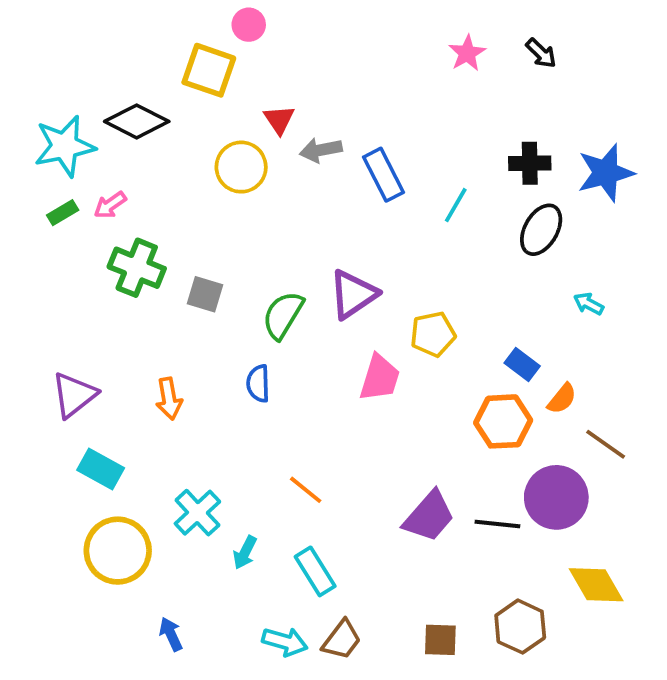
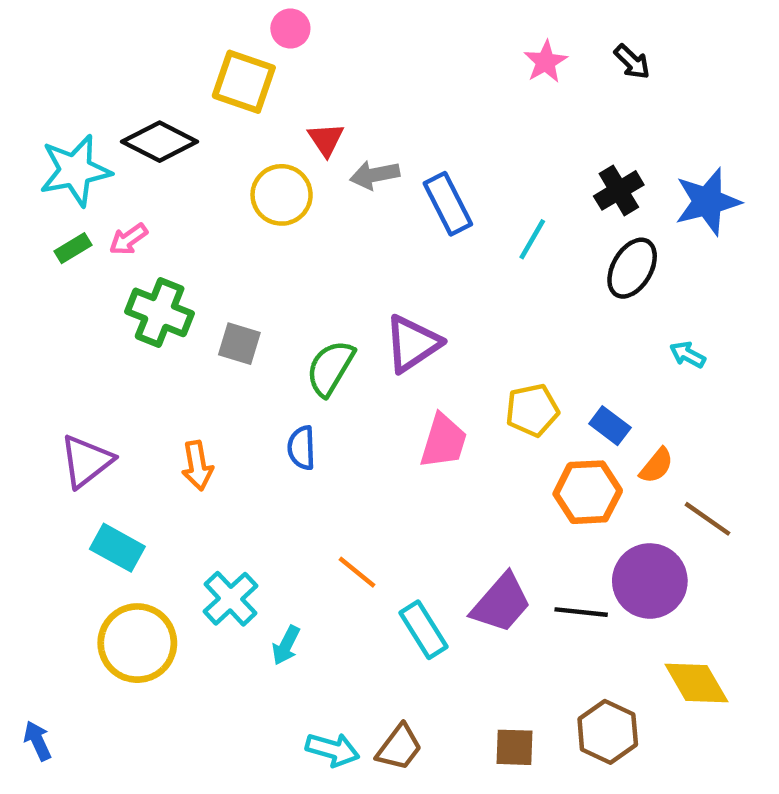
black cross: (530, 163) -> (619, 190), turned -30
yellow pentagon: (433, 334) -> (532, 410), moved
cyan rectangle: (315, 571) -> (424, 630), moved
blue arrow: (171, 634) -> (37, 741), moved

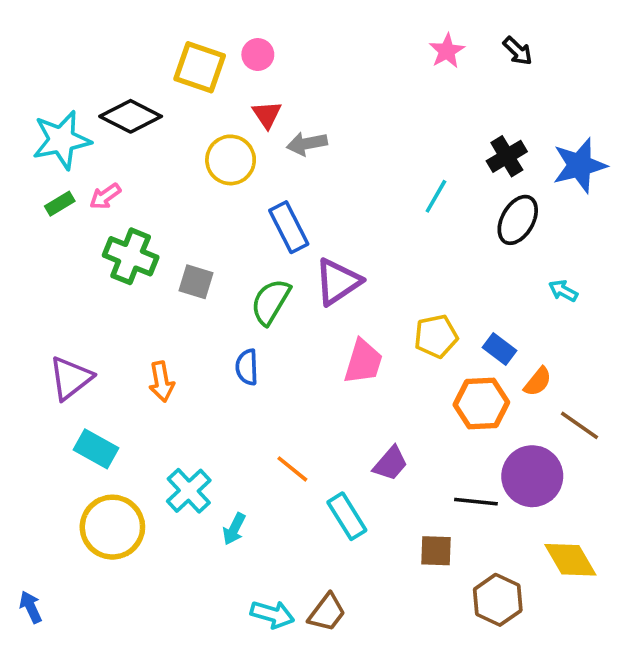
pink circle: (290, 28) -> (258, 55), moved
blue rectangle: (448, 204) -> (289, 227), moved
purple trapezoid: (501, 603) -> (391, 463), moved, size x0.7
brown square: (515, 747) -> (436, 551), moved

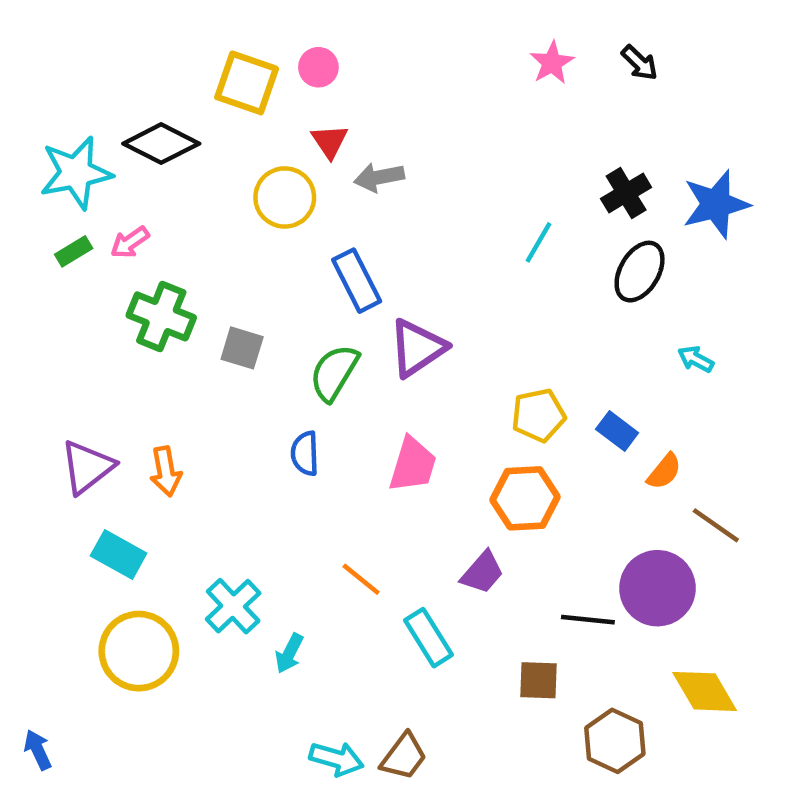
pink trapezoid: (363, 362) -> (413, 465), moved
orange arrow: (161, 382) -> (166, 471), moved
orange hexagon: (481, 403) -> (525, 498), moved

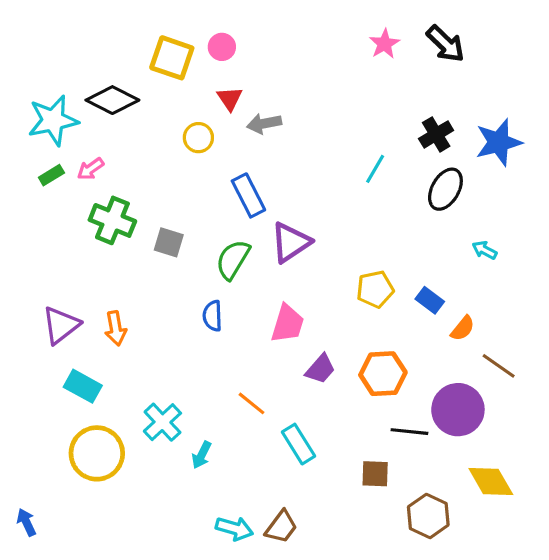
black arrow: (640, 63) -> (445, 44), size x1.5
yellow circle: (285, 197) -> (198, 138), size x0.7
orange hexagon: (525, 498) -> (383, 374), moved
purple trapezoid: (482, 572) -> (320, 369), moved

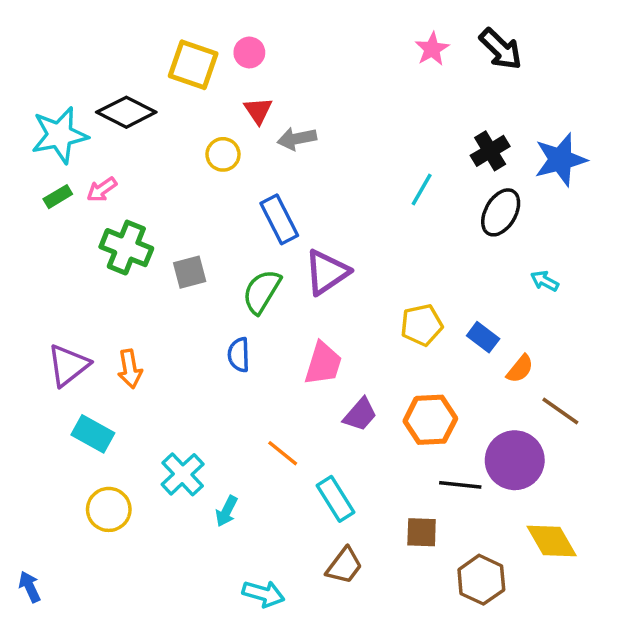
gray square: (169, 242) -> (190, 272), turned -32
yellow circle: (97, 453) -> (109, 509), size x0.7
brown trapezoid: (281, 527) -> (344, 566), moved

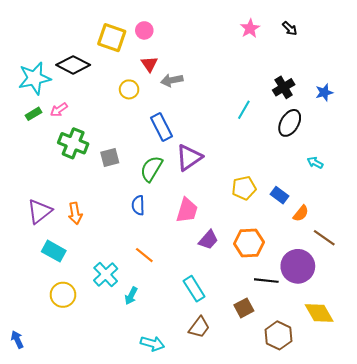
black arrow: (501, 49) -> (290, 28), size x0.6
blue star: (560, 160) -> (324, 92), size x0.6
orange line: (283, 453) -> (144, 255), moved
brown square: (422, 532) -> (244, 308), turned -30

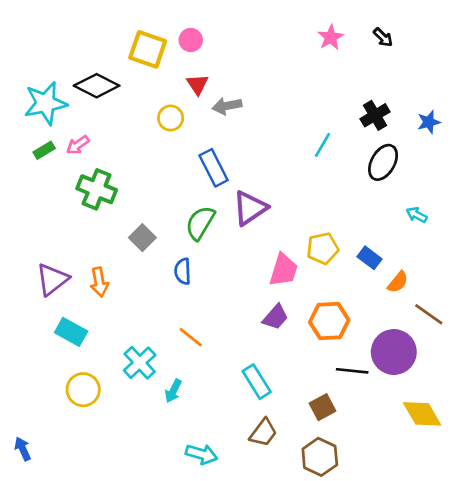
gray square: (110, 158) -> (142, 238), moved, turned -30
pink trapezoid: (187, 210) -> (284, 270), moved
brown hexagon: (278, 335) -> (320, 457), moved

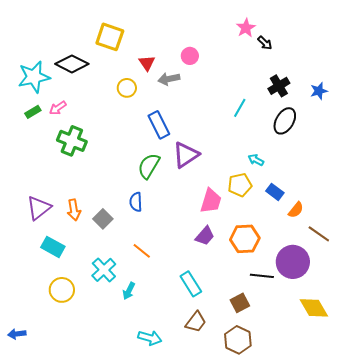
black arrow: (383, 37) -> (265, 43), moved
pink circle: (191, 40) -> (190, 56), moved
cyan arrow: (417, 215) -> (256, 160), moved
gray square: (142, 238) -> (103, 219), moved
blue arrow: (23, 449) -> (17, 334), turned -72

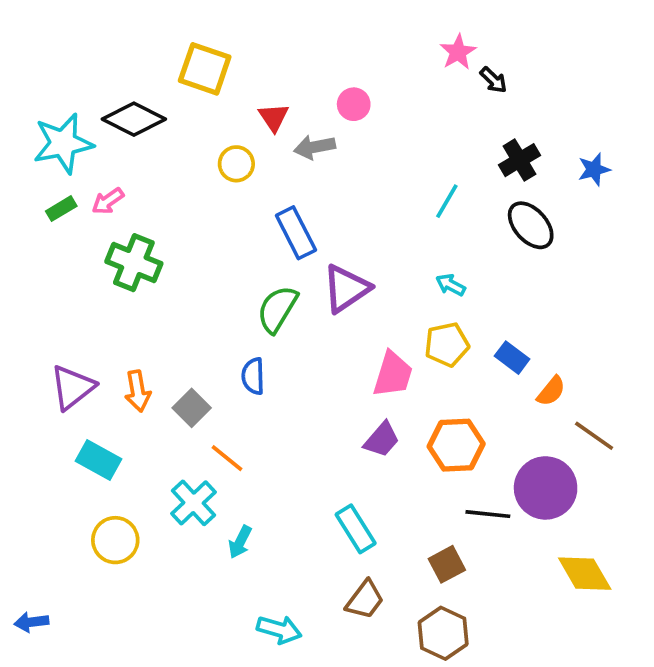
black ellipse: (285, 121) -> (531, 225), turned -72
cyan arrow: (256, 160) -> (451, 285), moved
orange line: (142, 251) -> (227, 458), moved

